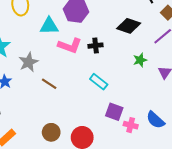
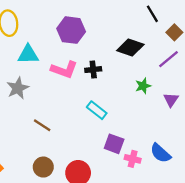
cyan triangle: (49, 26) -> (28, 54), moved
brown line: (49, 84) -> (42, 125), moved

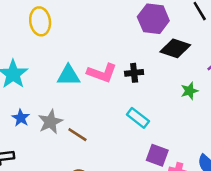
purple hexagon: (71, 30) -> (153, 19), moved
cyan triangle: (28, 54) -> (68, 75), moved
gray star: (18, 88) -> (50, 122), moved

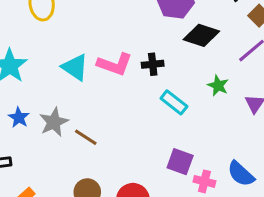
cyan triangle: (68, 75) -> (75, 67), turned 35
green star: (189, 91) -> (218, 86), turned -30
cyan rectangle: (138, 118) -> (174, 102), moved

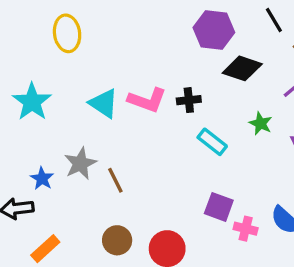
blue star: (19, 118) -> (42, 179), moved
brown line: (86, 137) -> (115, 180), turned 30

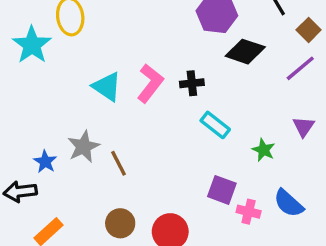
pink L-shape: (147, 100) -> (150, 83), turned -72
cyan star: (32, 102) -> (32, 45), moved
green star: (261, 123) -> (264, 150), moved

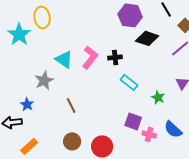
gray star: (84, 147) -> (44, 80), moved

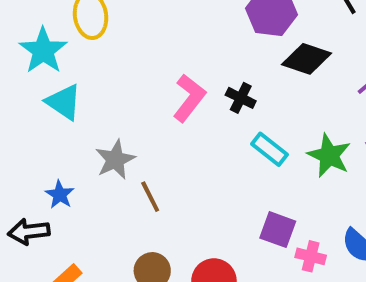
black cross: (115, 57) -> (241, 98), turned 32
cyan triangle: (64, 59) -> (64, 102), moved
gray star: (44, 80) -> (115, 160), moved
green star: (158, 97) -> (329, 156), moved, size x1.5

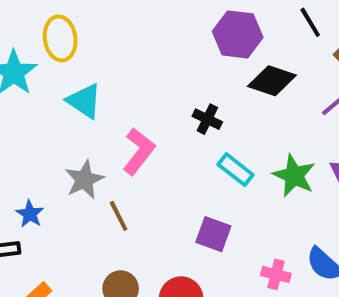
pink L-shape: (189, 98) -> (139, 151), moved
cyan triangle: (64, 102) -> (84, 101), moved
purple square: (278, 230) -> (213, 234), moved

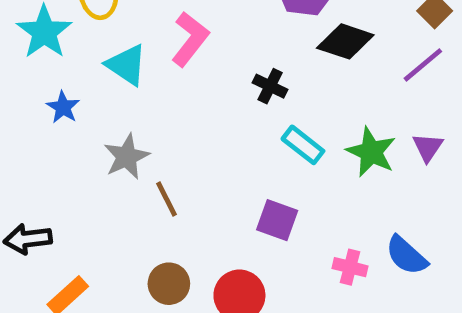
pink L-shape: (139, 151) -> (190, 39), moved
blue star: (30, 214) -> (63, 107), moved

